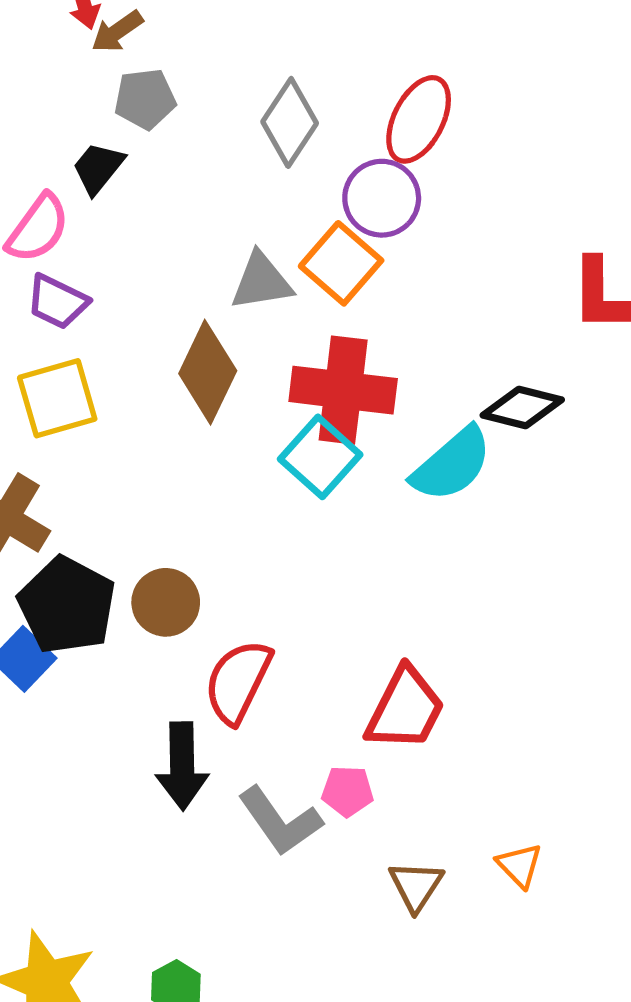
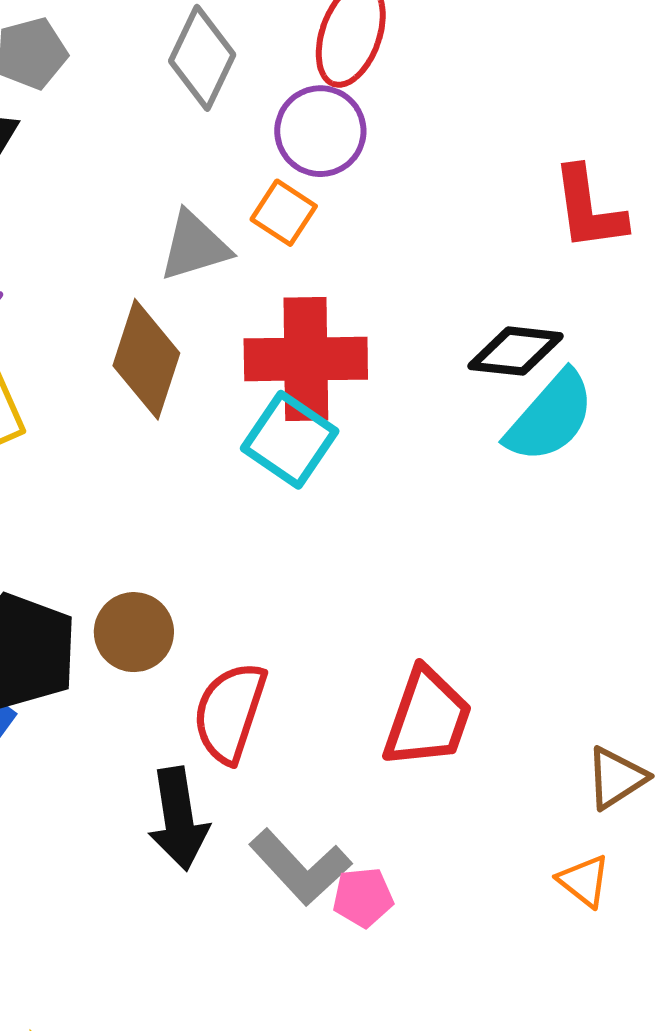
orange square: (341, 263) -> (284, 213), size x0.7
cyan semicircle: (452, 464) -> (550, 417), moved
pink pentagon: (347, 791) -> (363, 897), moved
brown triangle: (416, 886) -> (616, 778), moved, turned 32

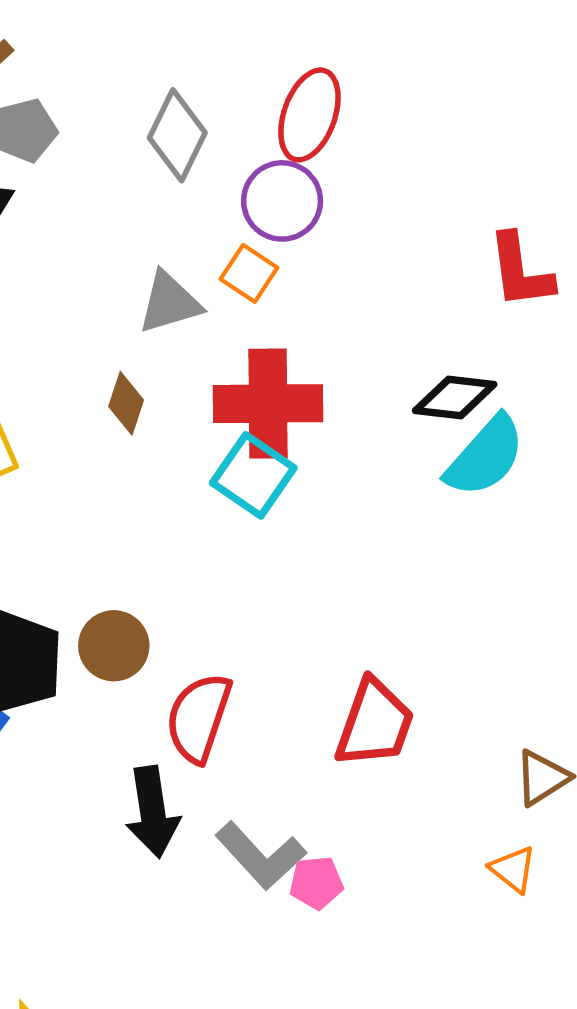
brown diamond: (146, 359) -> (126, 403), size x0.6

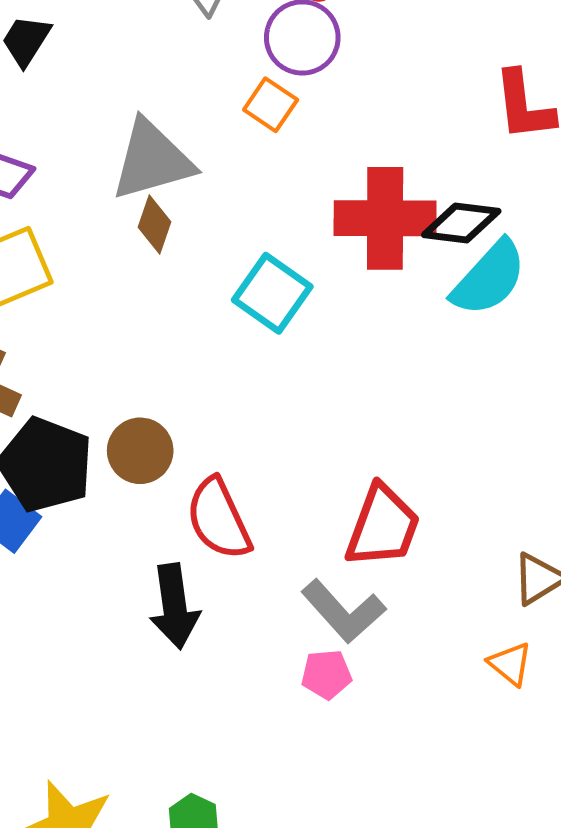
gray triangle: (170, 303) -> (152, 160), moved, size x1.4
red cross: (268, 404) -> (385, 218), moved
red semicircle: (199, 718) -> (219, 519), turned -44
gray L-shape: (261, 856) -> (343, 611), moved

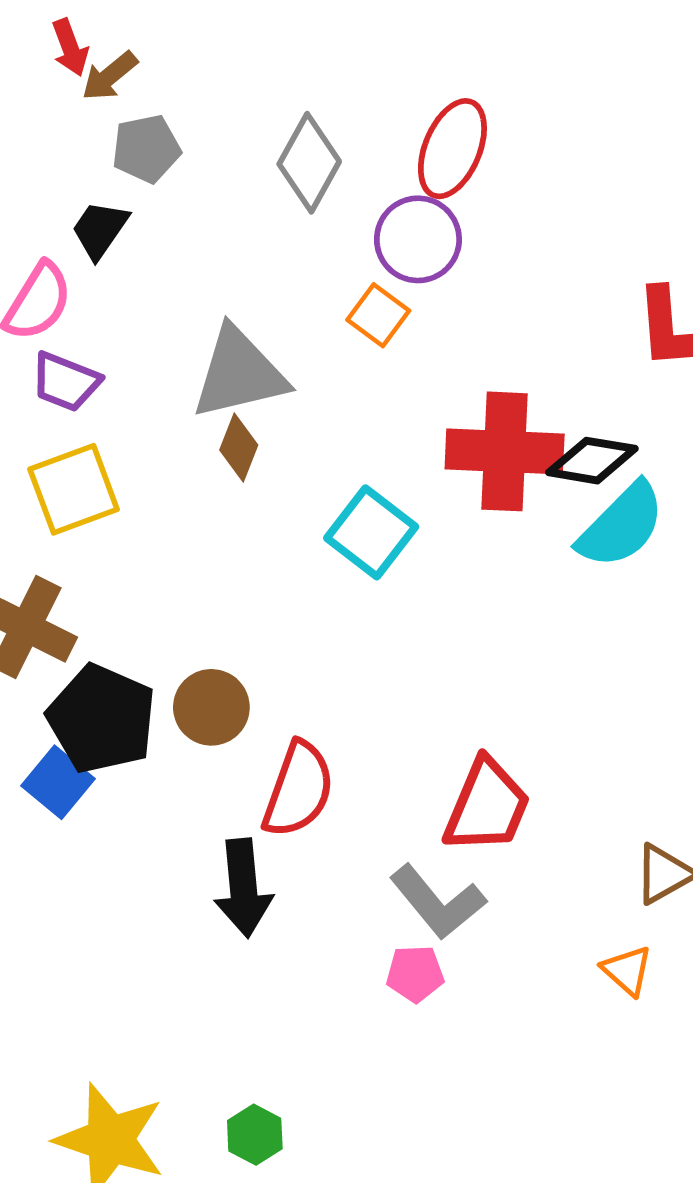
red semicircle: (219, 519) -> (298, 790), turned -138

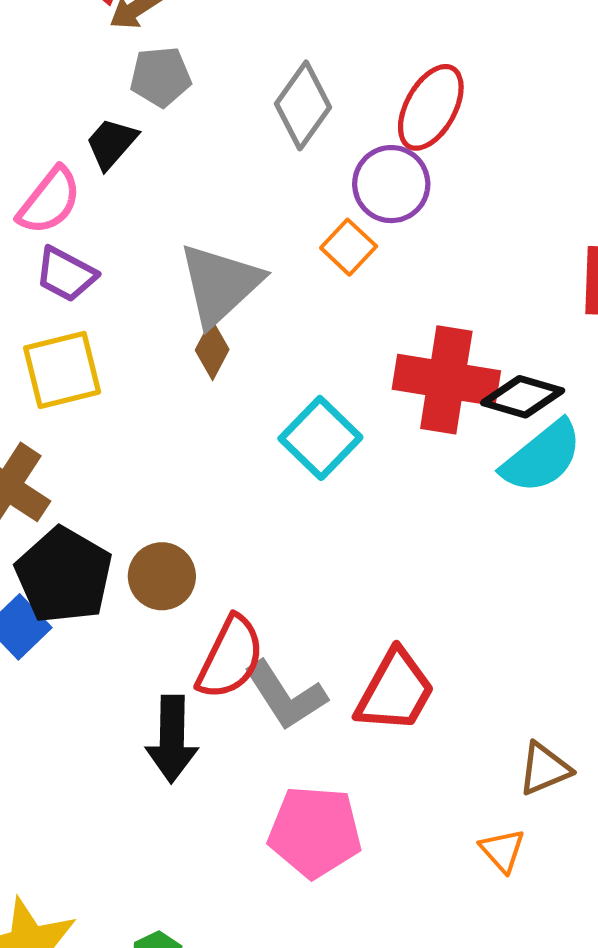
gray triangle: (239, 373) -> (220, 284), turned -36
gray L-shape: (438, 902) -> (285, 696), moved
pink pentagon: (415, 974) -> (315, 832), size x1.8

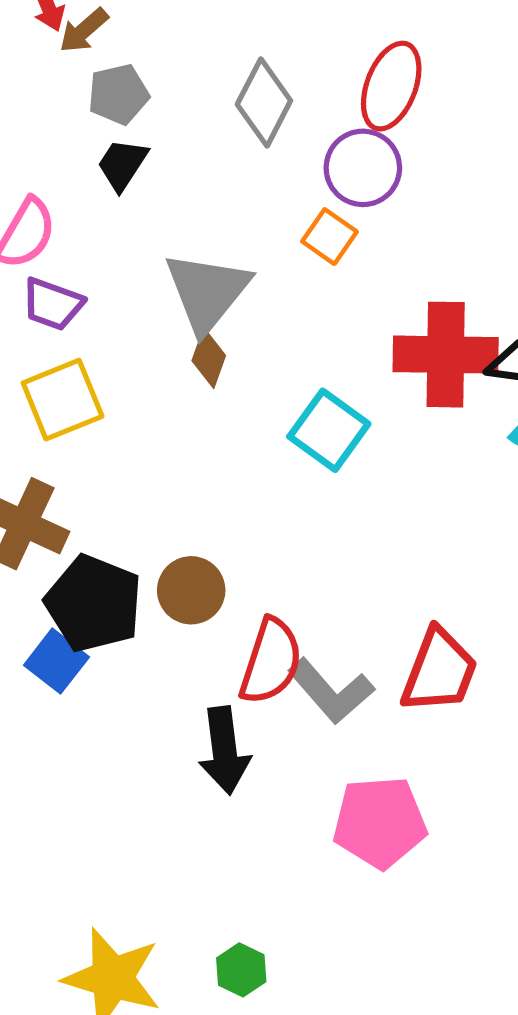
black trapezoid: (111, 143) -> (122, 164), moved

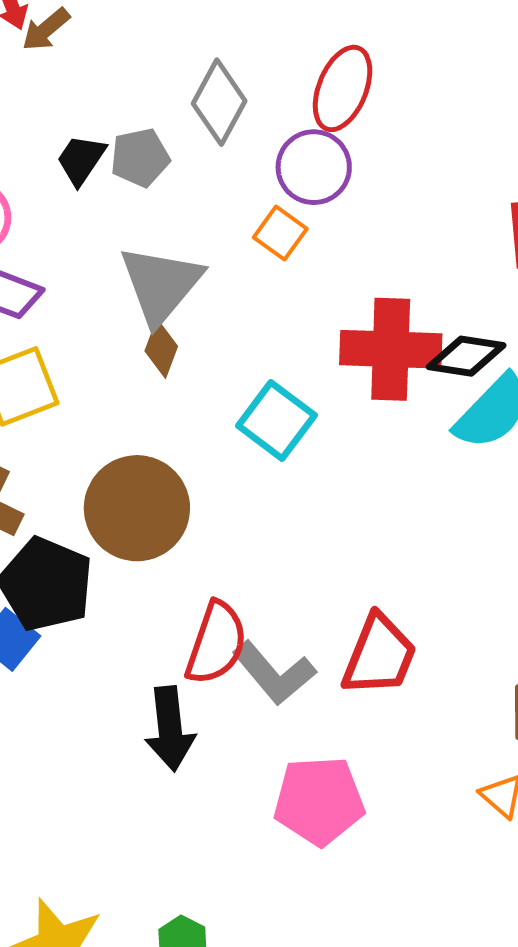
gray pentagon: (118, 94) -> (140, 158), moved
brown circle: (191, 590) -> (137, 508), moved, size x1.6

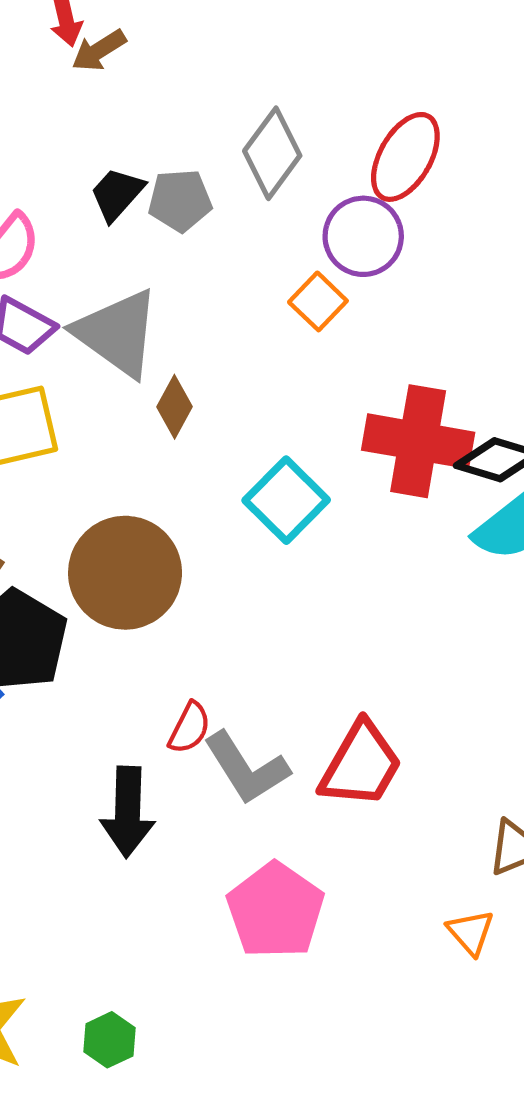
gray triangle: (161, 285) -> (117, 333), moved, turned -42
red semicircle: (216, 643) -> (190, 728), size x0.6
pink pentagon: (319, 801) -> (275, 911), turned 30

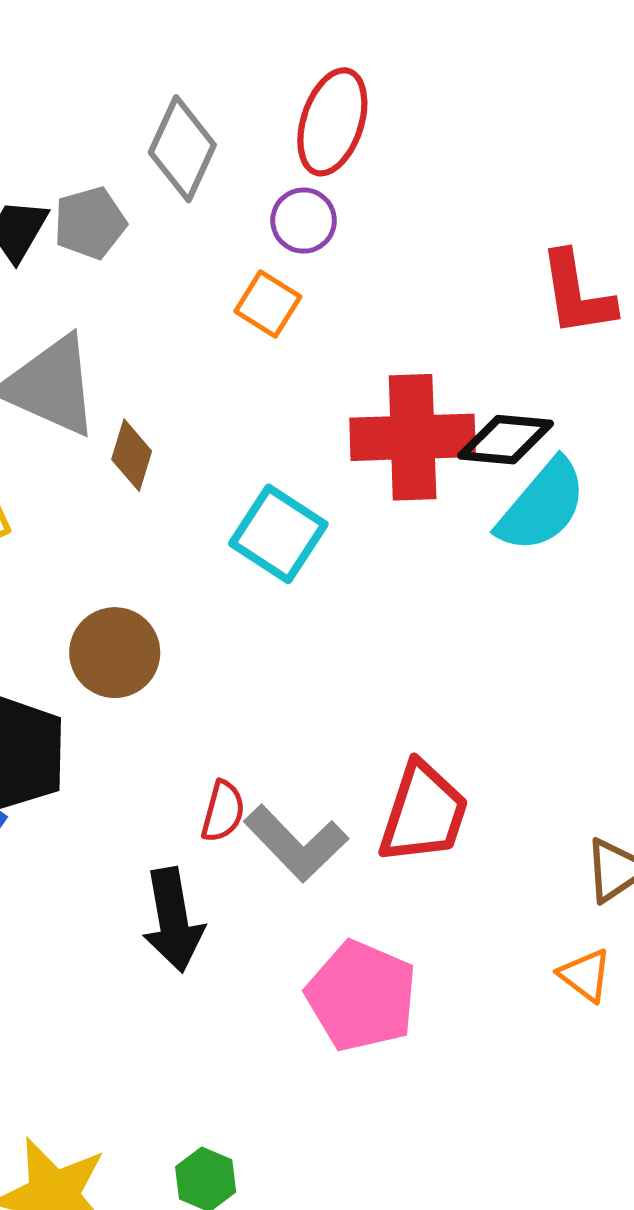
purple circle: (363, 236) -> (304, 221), size x0.7
brown circle: (125, 573) -> (115, 653), size x0.7

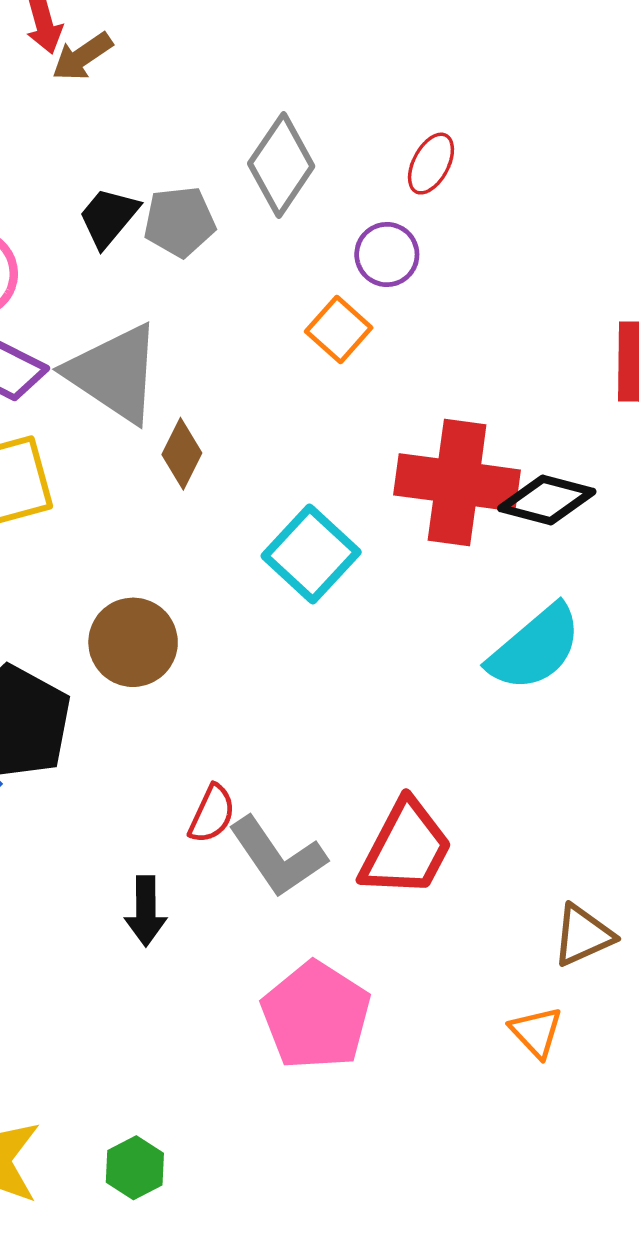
red ellipse: (332, 122) -> (431, 164), size x0.6
cyan semicircle: (542, 506) -> (535, 648), moved
black arrow: (173, 920) -> (146, 911), size x0.7

